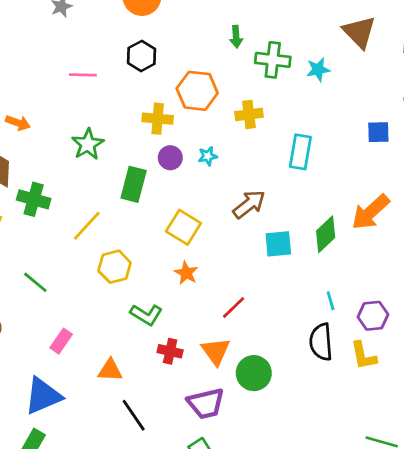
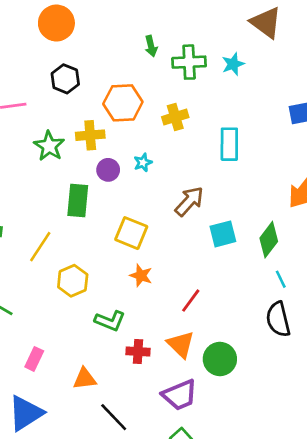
green star: (88, 144) -> (49, 146), moved
green diamond: (326, 234) -> (269, 240), moved

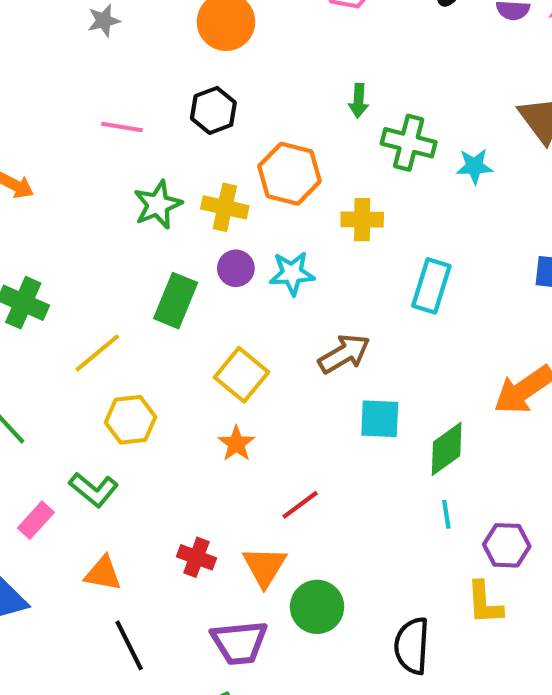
cyan star: (143, 163) -> (292, 273), size x1.5
black semicircle: (278, 319) -> (412, 646), moved
green L-shape: (110, 321) -> (94, 490), moved

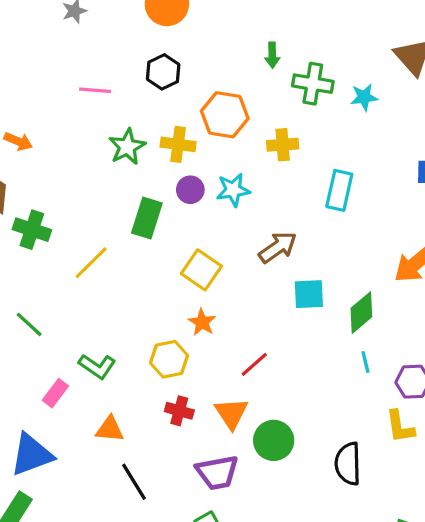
yellow hexagon: (131, 420) -> (169, 359), moved

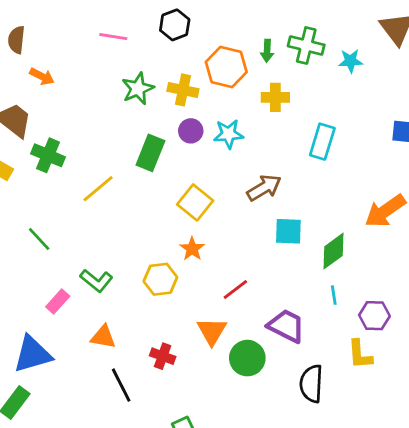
green arrow: (272, 55) -> (267, 51), moved
red cross: (179, 411) -> (163, 356), moved
purple trapezoid: (217, 472) -> (286, 326), moved, turned -147

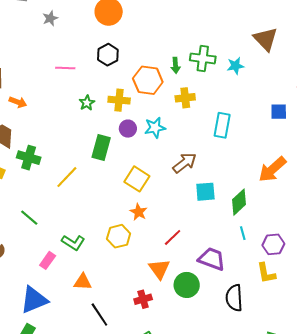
green star: (138, 89) -> (87, 103), size x0.7
red cross: (163, 356) -> (143, 299), moved, turned -30

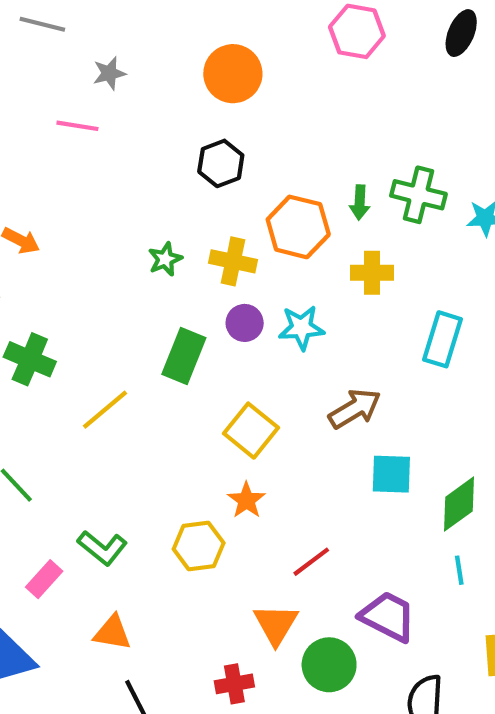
pink line: (65, 68) -> (77, 126), moved

